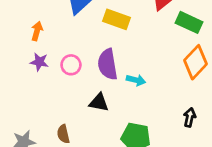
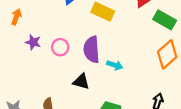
orange arrow: (37, 31) -> (16, 17), moved

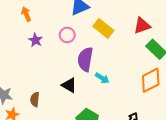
orange arrow: (16, 17) -> (26, 14), turned -56
pink circle: (60, 47) -> (67, 35), moved

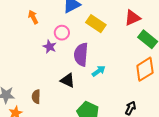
orange arrow: (26, 14) -> (33, 17), moved
purple star: (36, 40) -> (50, 47), moved
cyan arrow: (102, 78) -> (99, 71), turned -64

